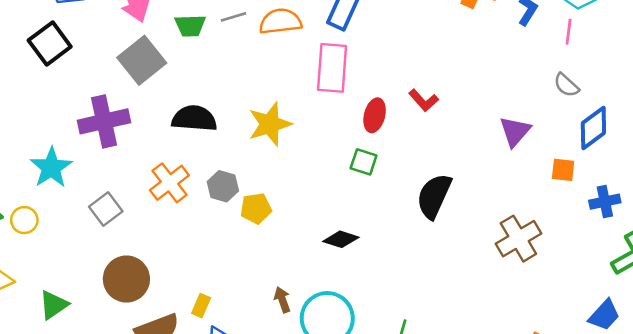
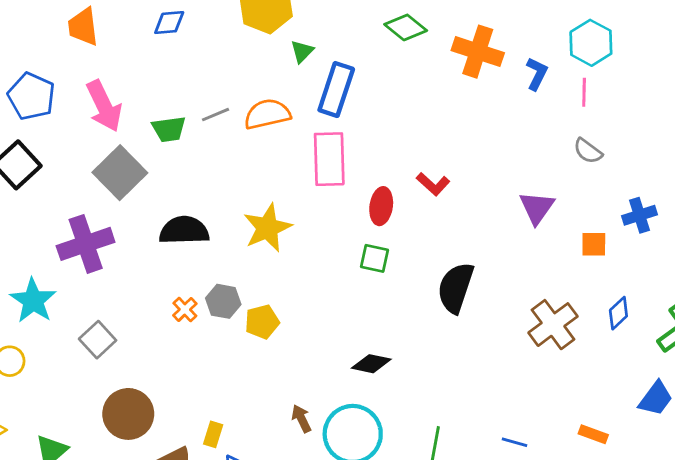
blue diamond: (593, 128) -> (618, 313), moved, size x0.7
orange cross: (169, 183) -> (185, 309), moved, size x0.6
blue cross: (605, 202) -> (640, 215), moved
black diamond: (341, 239) -> (371, 364), moved

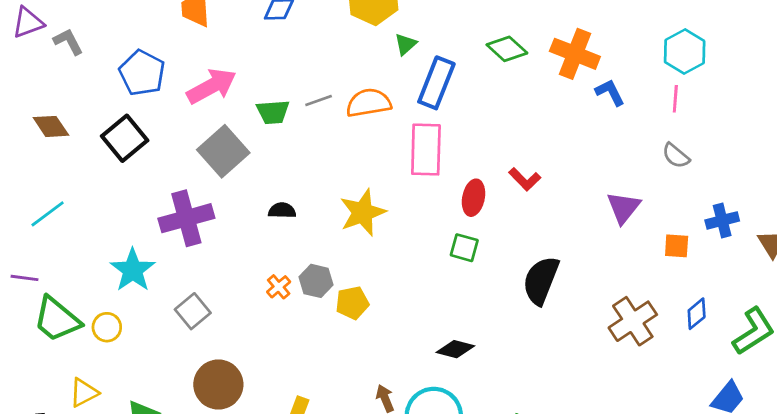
green diamond: (406, 27) -> (507, 49), moved
blue L-shape: (537, 74) -> (610, 92), moved, turned -56
pink arrow: (104, 106) -> (212, 86), turned -96
black semicircle: (184, 230) -> (282, 210), size x0.6

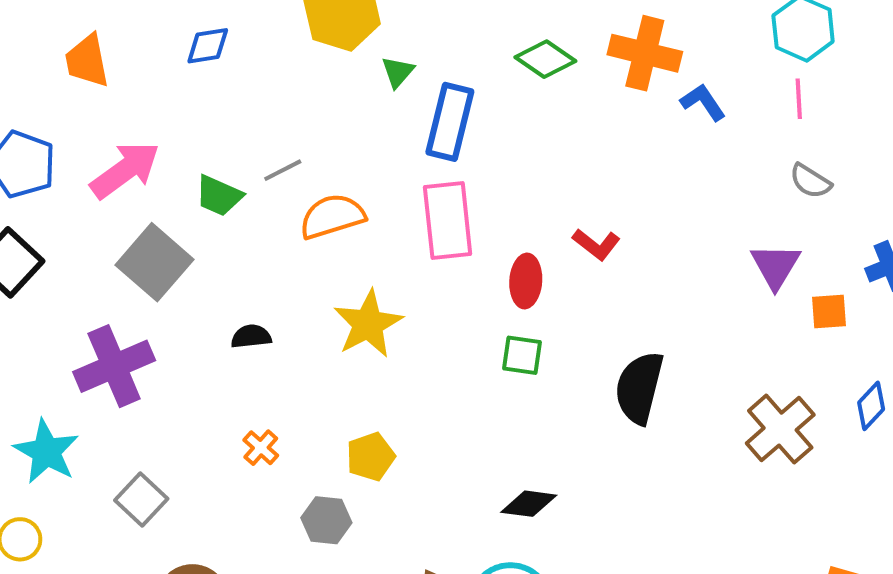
orange semicircle: (369, 103) -> (332, 216), moved
green trapezoid: (273, 112) -> (219, 196), turned 36
purple triangle: (623, 207) -> (775, 266), moved
gray hexagon: (316, 281) -> (326, 520), moved

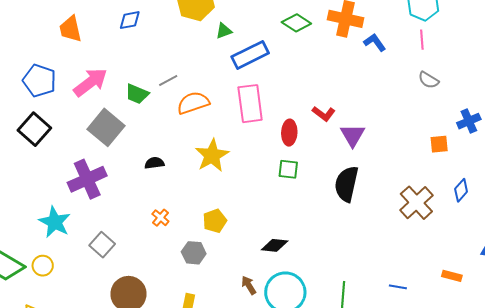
green triangle: (398, 72) -> (224, 31), turned 30
blue rectangle: (450, 122) -> (250, 55), turned 51
purple triangle: (775, 266) -> (353, 135), moved
black diamond: (529, 504) -> (275, 245), moved

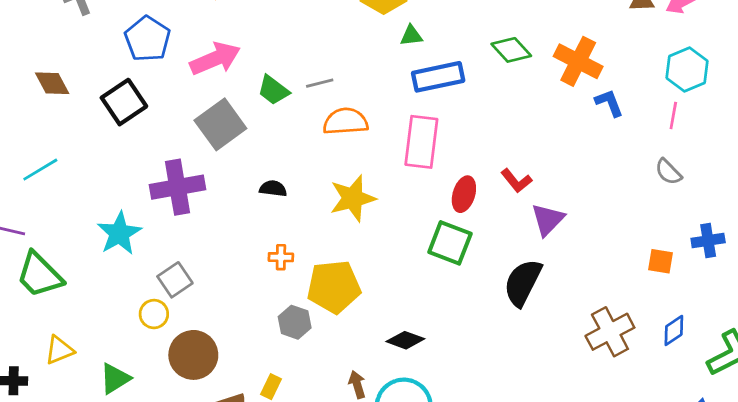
green square: (288, 169) -> (450, 243), size x1.5
orange cross: (160, 218) -> (281, 257), moved, turned 36
yellow pentagon: (215, 221) -> (334, 287), size x1.6
yellow circle: (43, 266) -> (154, 314), moved

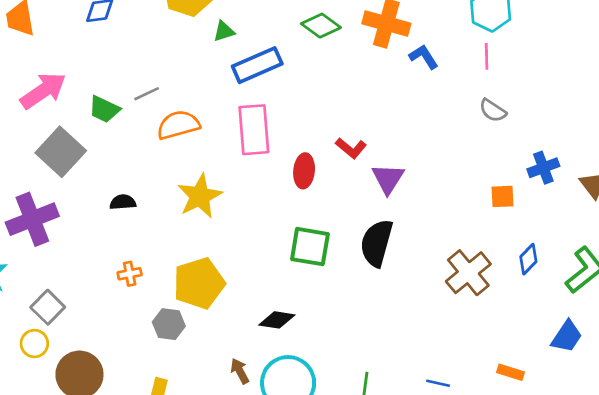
green square: (450, 243) -> (310, 247), moved
orange cross: (281, 257) -> (130, 274), moved

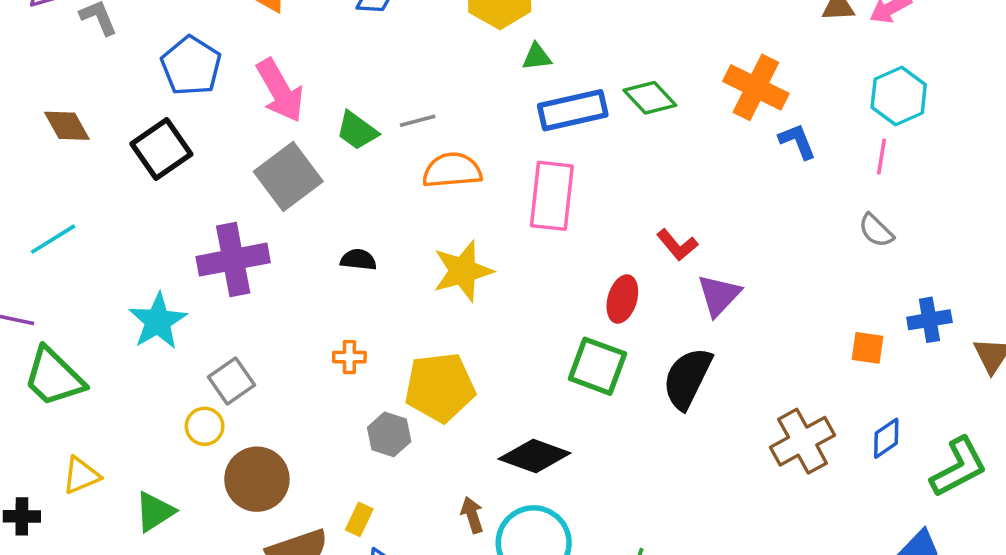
green diamond: (321, 26) -> (650, 98), moved
pink arrow: (43, 91) -> (280, 91), turned 84
red ellipse: (304, 171) -> (622, 299), moved
black diamond: (277, 320) -> (535, 456), size x1.4

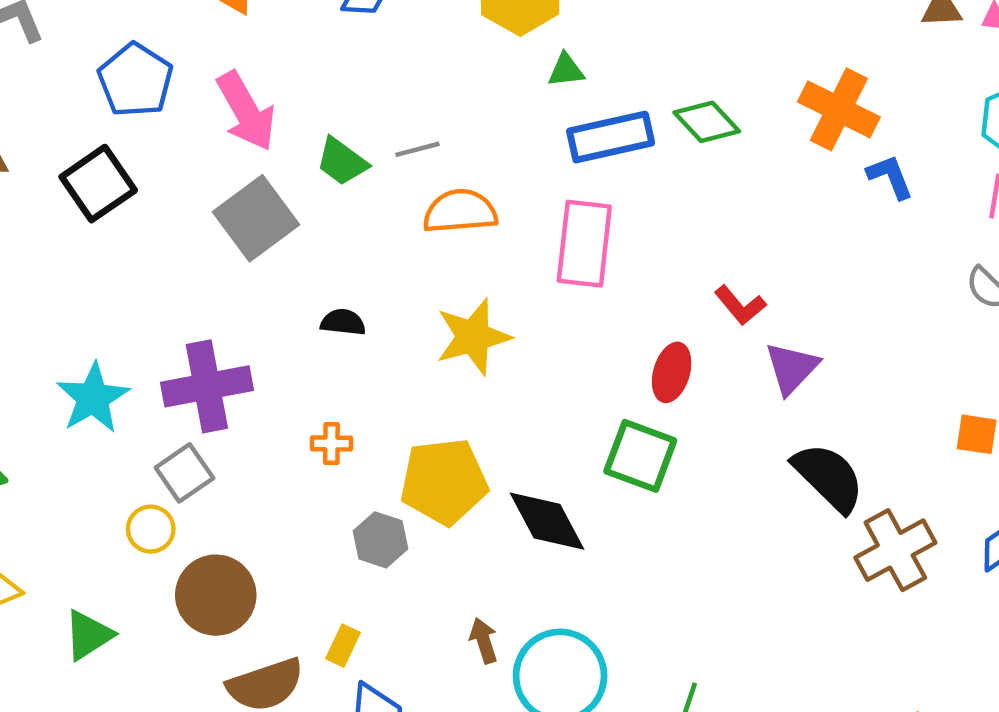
purple cross: (233, 260) -> (207, 386), moved
black semicircle: (687, 378) -> (829, 477), moved, turned 108
black diamond: (535, 456) -> (547, 521), moved, turned 42

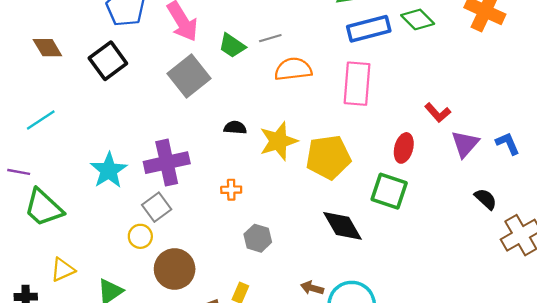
blue L-shape: (890, 177) -> (508, 143), moved
yellow star: (473, 337) -> (278, 141), moved
black semicircle: (829, 477) -> (486, 199), size x0.6
yellow pentagon: (444, 481) -> (328, 157), moved
brown arrow: (484, 641) -> (312, 288), turned -55

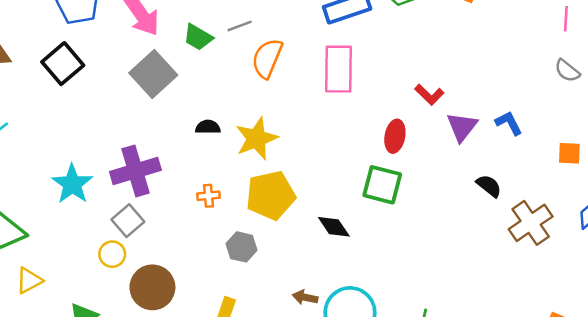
orange semicircle: (293, 69) -> (267, 58), turned -57
yellow pentagon: (328, 157) -> (271, 195), moved
black diamond: (343, 226) -> (334, 227), size x0.7
yellow triangle: (63, 270) -> (29, 280), moved

